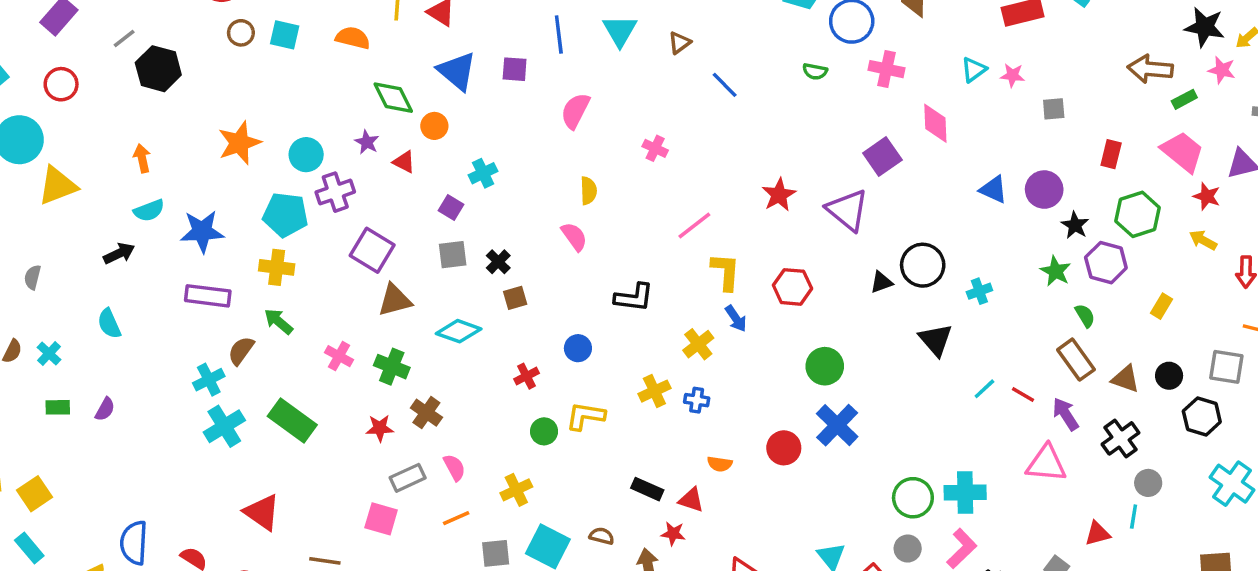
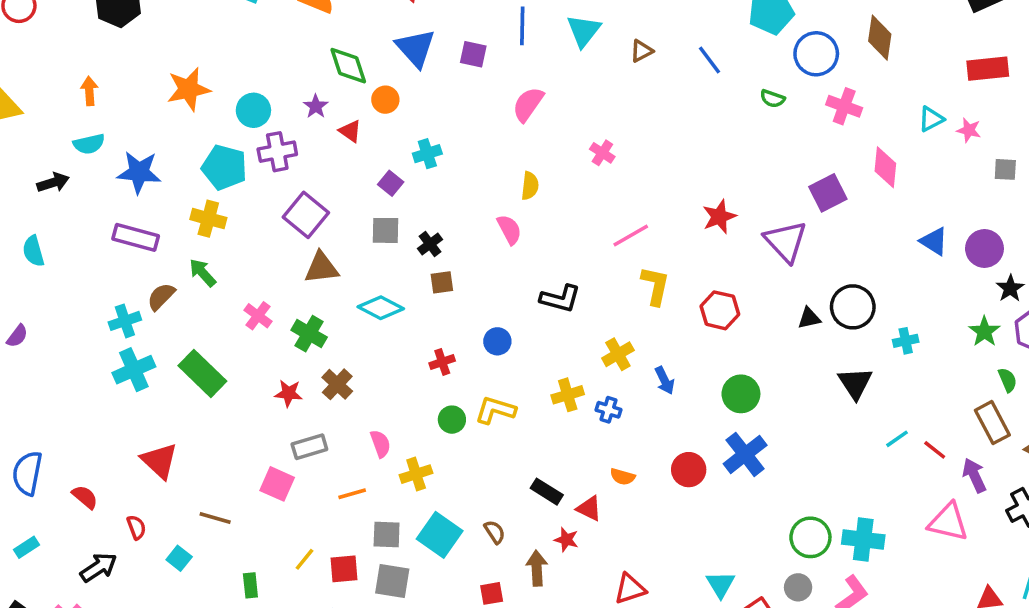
blue line: (725, 85) -> (709, 60), moved
blue arrow: (736, 318) -> (665, 380), moved
pink semicircle: (454, 468) -> (380, 444), moved
brown semicircle: (602, 536) -> (495, 532), turned 35

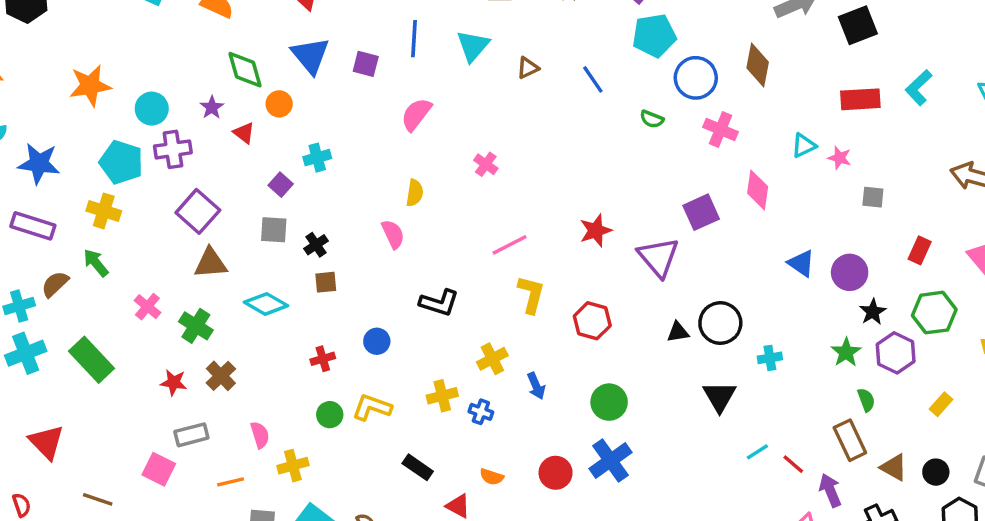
black rectangle: (547, 492) -> (418, 467), moved

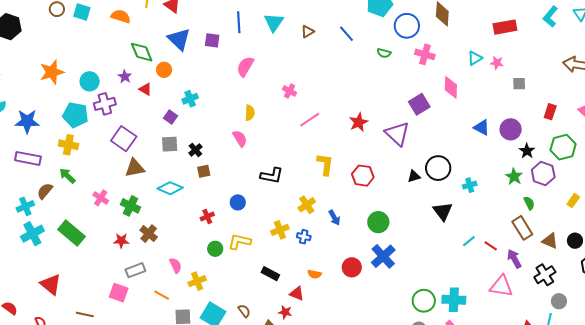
cyan L-shape: (919, 88) -> (550, 17), moved
pink line: (510, 245) -> (310, 120), moved
orange line: (231, 482) -> (162, 295), turned 49

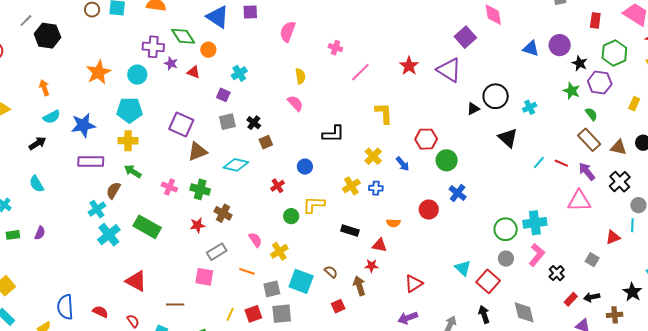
purple cross: (105, 104) -> (153, 47), moved, turned 30
red hexagon: (363, 176) -> (426, 139), moved
blue cross: (383, 256) -> (458, 193), size x0.7

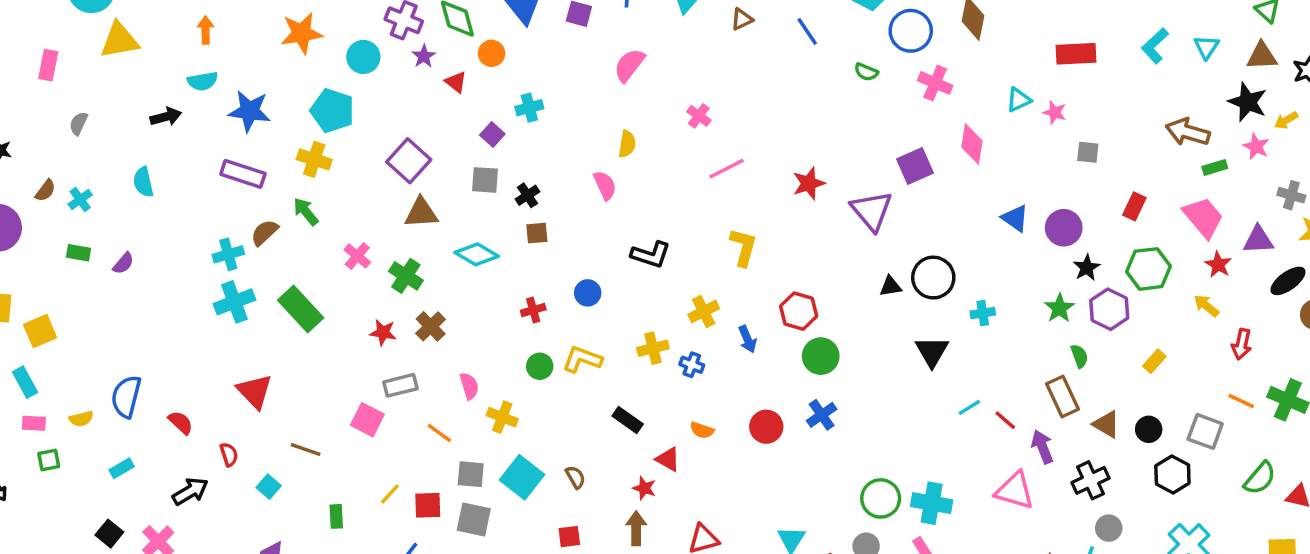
yellow cross: (279, 251) -> (502, 417), turned 36
brown arrow: (359, 286) -> (636, 528), moved

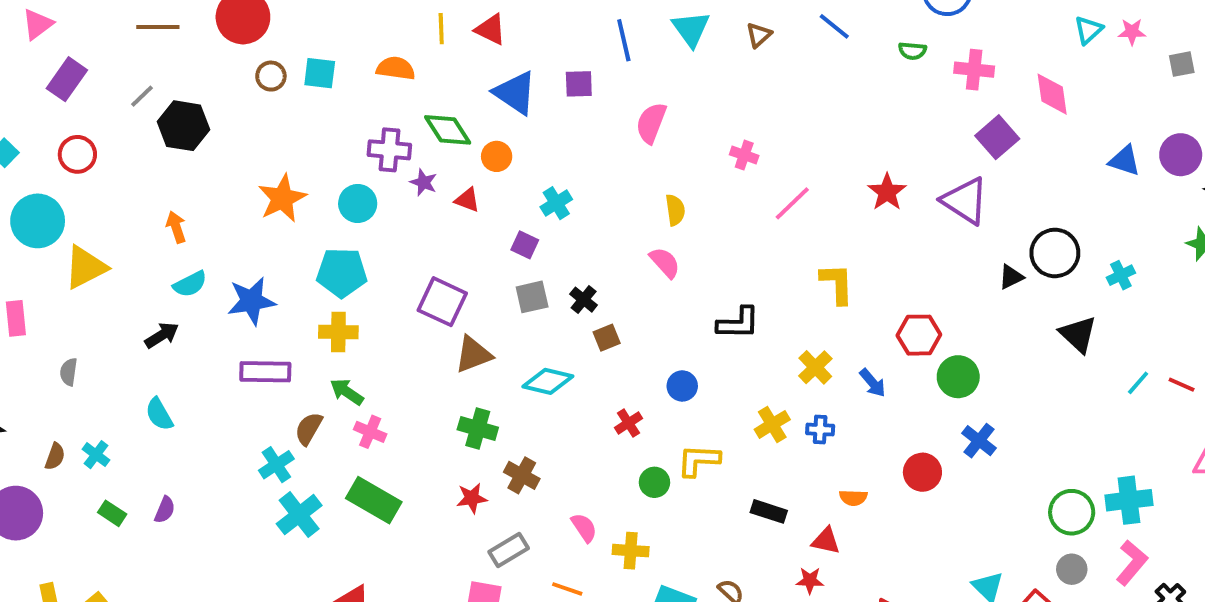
pink cross: (935, 83) -> (974, 70), moved
green rectangle: (79, 253) -> (112, 513), turned 40
pink cross: (357, 256) -> (370, 432), moved

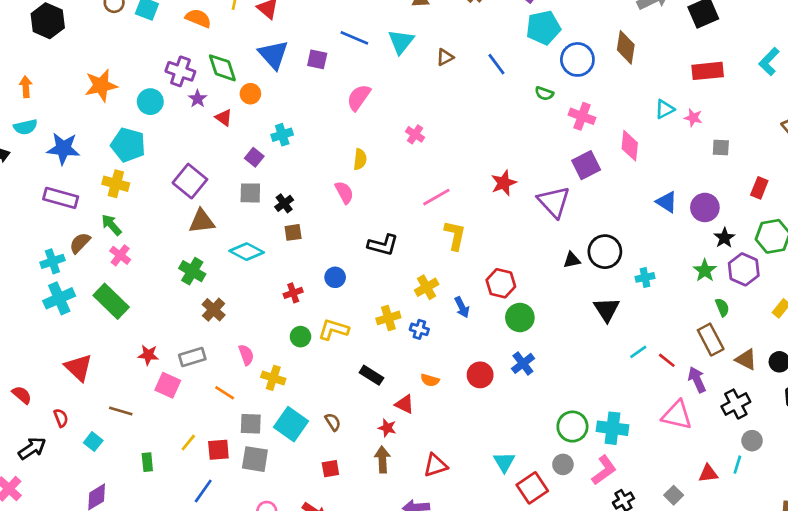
blue line: (624, 40) -> (354, 38), turned -68
pink line: (792, 203) -> (436, 197), moved
red star: (472, 498) -> (148, 355), moved

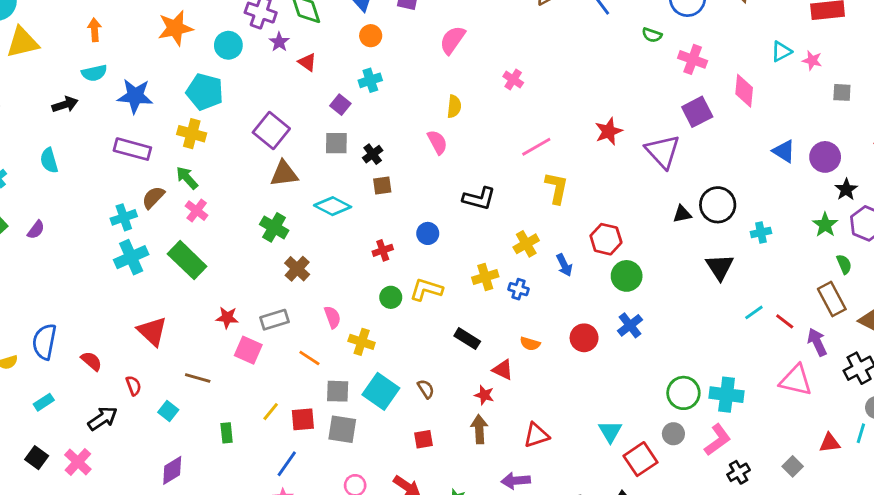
orange circle: (250, 94) -> (371, 36), moved

